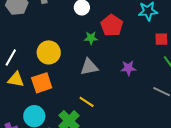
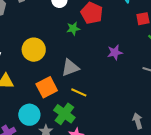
gray triangle: (89, 67) -> (70, 68), moved
orange square: (42, 83) -> (47, 87), moved

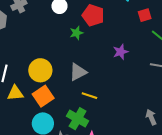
yellow circle: (34, 50) -> (40, 70), moved
orange square: (47, 87) -> (43, 96), moved

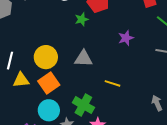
gray triangle: (78, 72) -> (83, 58), turned 30
yellow line: (89, 96) -> (113, 83), moved

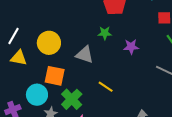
green star: (82, 19) -> (105, 33), moved
orange square: (49, 83) -> (55, 76), moved, turned 30

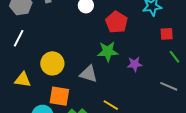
green star: (105, 33) -> (108, 52), size x1.5
white line: (14, 36) -> (19, 38), moved

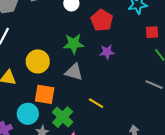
green star: (108, 52) -> (74, 44), moved
purple star: (135, 64) -> (107, 52), moved

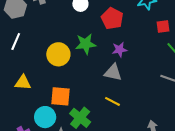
yellow circle: (38, 61) -> (58, 54), moved
gray triangle: (74, 72) -> (113, 72), moved

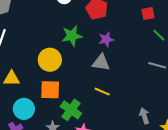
yellow circle: (58, 54) -> (50, 60), moved
cyan circle: (45, 117) -> (24, 109), moved

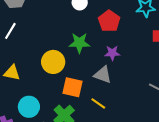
orange square: (50, 90) -> (72, 87), moved
cyan circle: (24, 109) -> (29, 107), moved

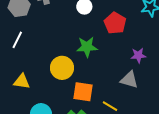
purple star: (112, 53) -> (138, 55), moved
gray triangle: (103, 75) -> (129, 80), moved

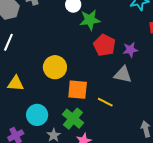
red pentagon: (115, 23) -> (104, 45), moved
green star: (87, 47) -> (90, 20), moved

